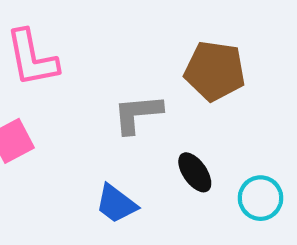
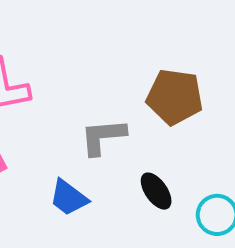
blue trapezoid: (116, 204) -> (69, 198), moved

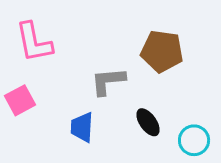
blue trapezoid: (69, 198) -> (82, 127), turned 56

